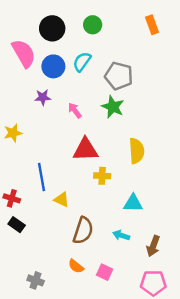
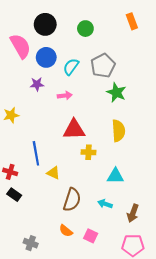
green circle: (93, 25) -> (85, 29), moved
cyan semicircle: (82, 62) -> (71, 67), moved
gray pentagon: (119, 76) -> (103, 66), turned 30
green star: (113, 107) -> (116, 92), moved
pink arrow: (75, 110) -> (65, 96), turned 120

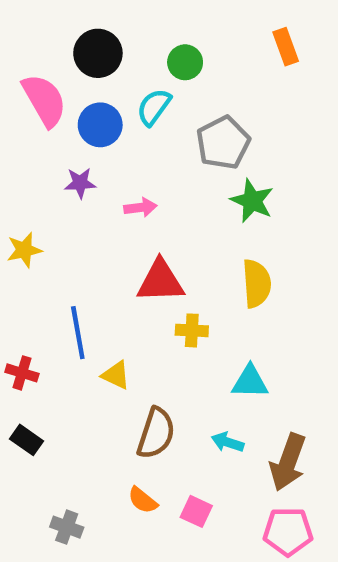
cyan semicircle: (71, 67) -> (154, 107), moved
black rectangle: (14, 195) -> (26, 440), moved
brown arrow: (133, 213) -> (288, 462), size x1.4

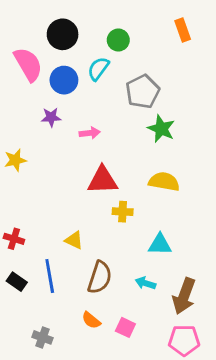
yellow semicircle: (257, 284) -> (164, 182), turned -76
blue line: (78, 333) -> (50, 276), moved

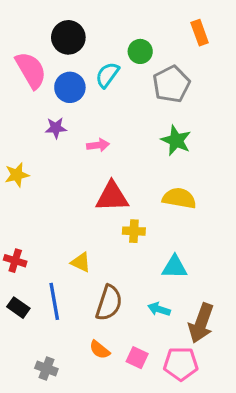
green circle: (118, 40) -> (140, 51), moved
gray pentagon: (143, 92) -> (171, 84), moved
pink pentagon: (184, 340) -> (181, 364), moved

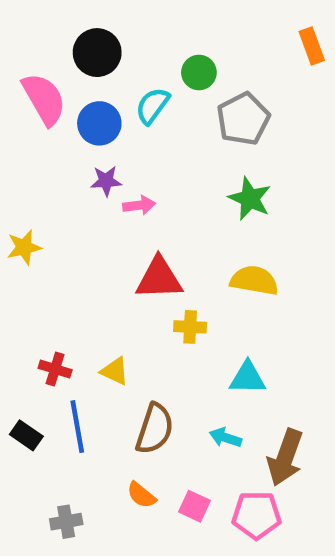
orange rectangle: (200, 33) -> (312, 46), moved
purple star: (56, 128) -> (106, 181), moved
red cross: (15, 261) -> (55, 369), moved
gray cross: (46, 368) -> (66, 522), turned -30

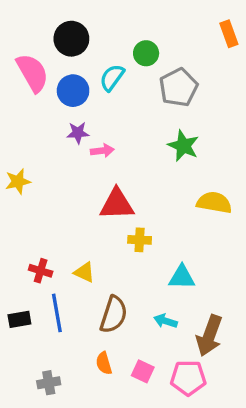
yellow semicircle: (254, 280) -> (214, 203), moved
black rectangle: (26, 435) -> (19, 319), turned -45
orange semicircle: (141, 495) -> (104, 363), turned 35

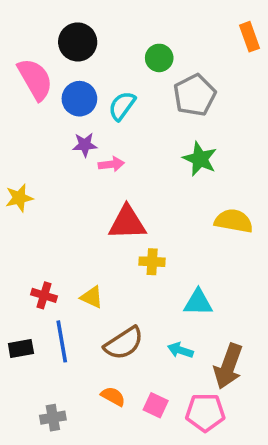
cyan semicircle: (112, 78) -> (122, 106), moved
brown semicircle: (114, 315) -> (124, 343), turned 39
orange semicircle: (104, 363) -> (113, 396), turned 135

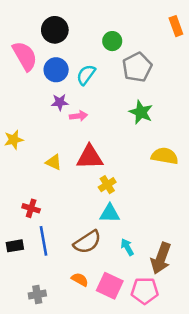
yellow cross: (152, 262) -> (107, 185), turned -35
yellow triangle: (92, 297) -> (54, 162), moved
cyan triangle: (198, 302) -> (110, 213), moved
cyan arrow: (180, 350) -> (127, 247), turned 42
pink square: (156, 405) -> (110, 286), size x1.5

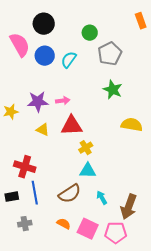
purple star: (60, 102) -> (38, 102), moved, size x1.5
pink arrow: (79, 116) -> (63, 101), moved
red cross: (31, 208) -> (25, 167), size x1.5
gray cross: (37, 294) -> (25, 224), moved

